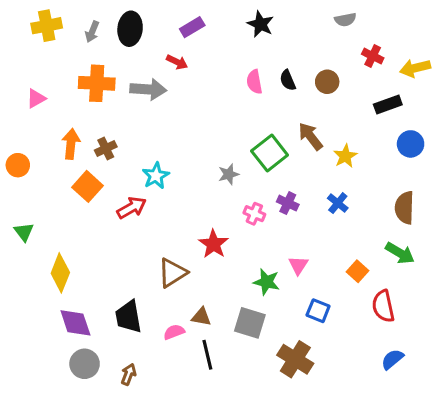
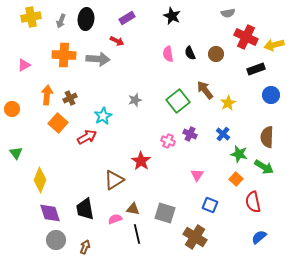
red cross: (373, 56) -> (246, 37), size x1.6
gray star: (229, 174) -> (135, 100), moved
green star: (267, 282) -> (239, 154), moved

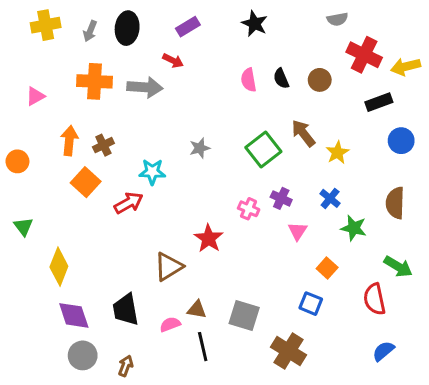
cyan star: (103, 116) -> (152, 172), turned 30
green arrow: (264, 167) -> (398, 267), moved
pink triangle: (197, 175) -> (297, 231), moved
orange square: (236, 179) -> (327, 268), moved

